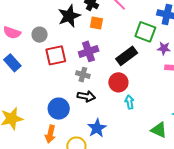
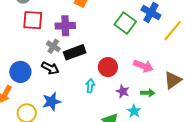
purple star: (164, 48) -> (123, 91), moved
black rectangle: (127, 56) -> (75, 52), moved
red circle: (118, 82) -> (108, 67), moved

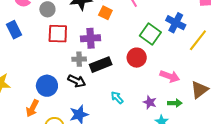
gray cross: (53, 46) -> (79, 59), turned -32
red circle: (108, 67) -> (137, 58), moved
cyan arrow: (90, 86) -> (117, 98), turned -48

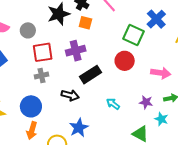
blue cross: (176, 23) -> (156, 19), turned 30
gray cross: (79, 59) -> (41, 76), moved
blue circle: (47, 86) -> (31, 106), moved

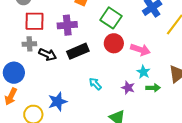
green square: (134, 35) -> (111, 18), moved
pink arrow: (161, 73) -> (140, 50), moved
black arrow: (70, 95) -> (48, 55), moved
cyan star: (161, 119) -> (143, 72), moved

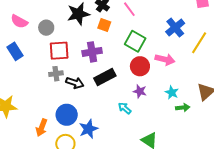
pink arrow: (140, 50) -> (165, 59), moved
blue circle: (14, 73) -> (67, 115), moved
purple star: (128, 88) -> (140, 91), moved

